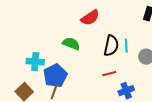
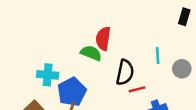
red semicircle: (90, 18) -> (103, 39), moved, turned 132
black semicircle: (111, 46) -> (125, 72), moved

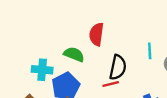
green semicircle: (91, 53) -> (74, 54), moved
red line: (137, 89) -> (111, 84), moved

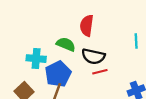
black semicircle: (118, 67) -> (93, 56), moved, turned 90

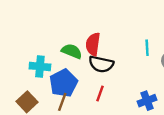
red semicircle: (87, 26) -> (93, 44), moved
red line: (100, 72) -> (100, 94), moved, turned -56

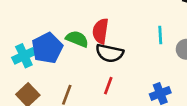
cyan cross: (40, 67) -> (24, 56), moved, turned -30
blue pentagon: (63, 83) -> (47, 48), moved

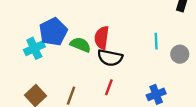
blue pentagon: (47, 48) -> (53, 32), moved
cyan cross: (24, 56) -> (34, 48), moved

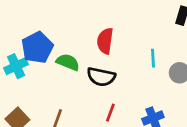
red semicircle: (102, 38) -> (105, 41), moved
red line: (109, 87) -> (110, 113), moved

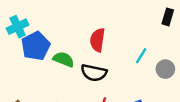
cyan line: (153, 58) -> (141, 56), turned 35
cyan cross: (16, 66) -> (18, 27), moved

